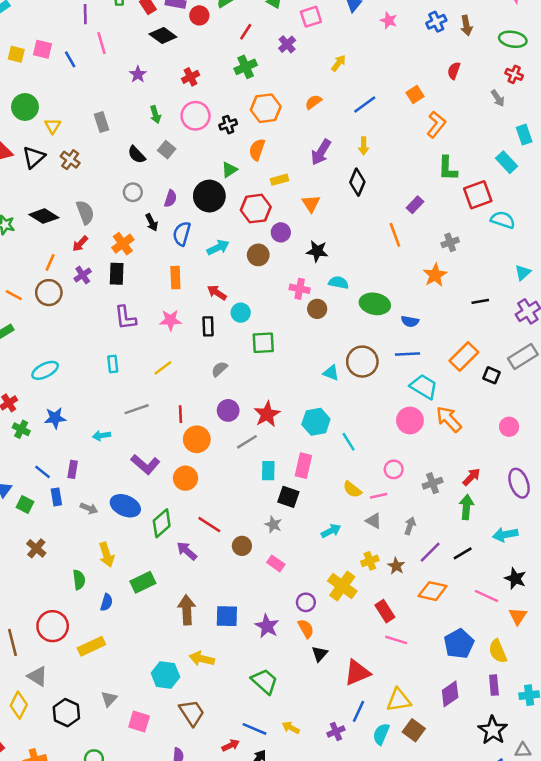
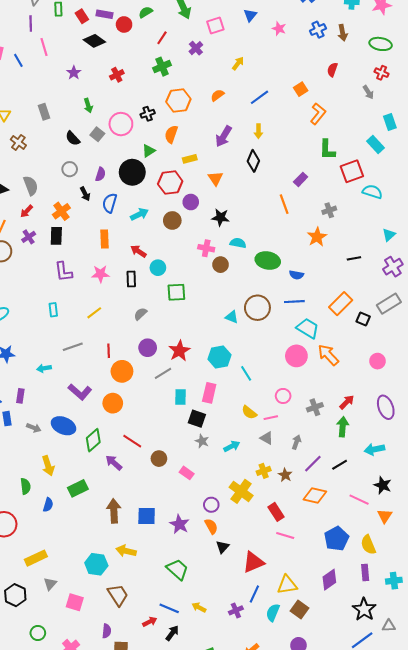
pink circle: (196, 116) -> (121, 124), moved
gray star: (273, 525) -> (202, 441), moved
yellow rectangle: (91, 646) -> (36, 558), moved

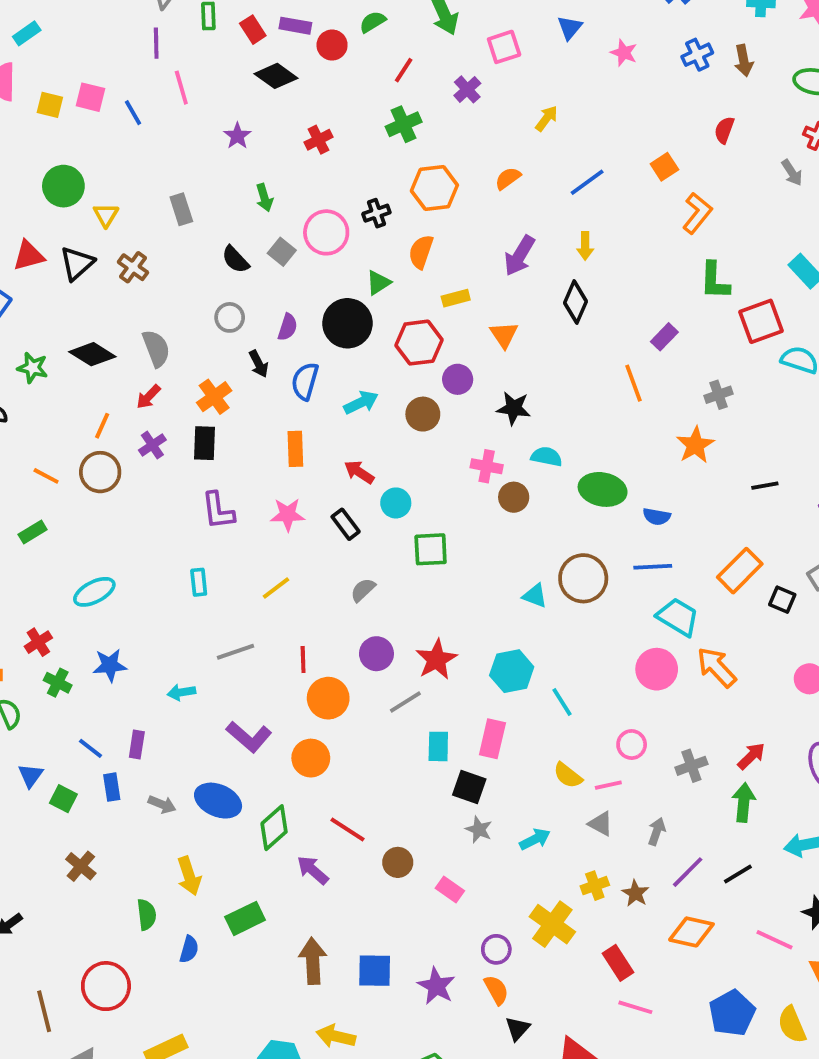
black rectangle: (131, 279) -> (346, 524), turned -35

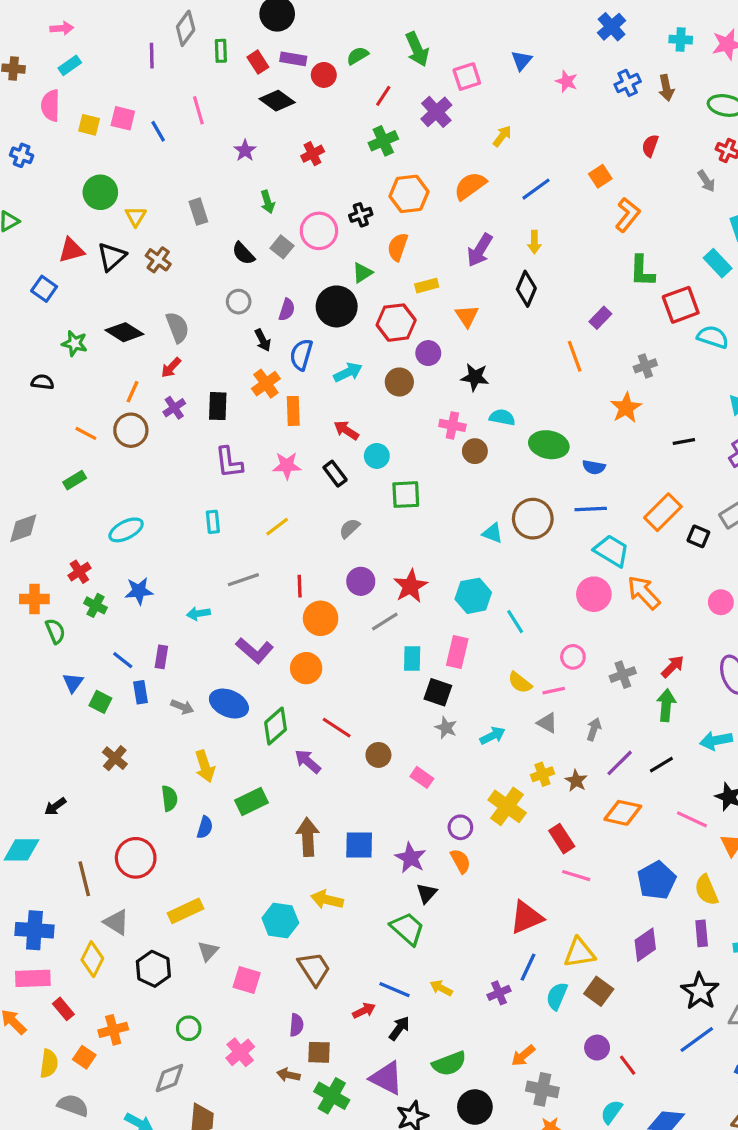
purple line: (156, 43) -> (152, 56), moved
purple cross: (467, 89) -> (436, 112), size x1.4
orange semicircle: (508, 178) -> (470, 186), size x1.5
orange cross: (214, 397) -> (266, 384), moved
black triangle: (518, 1029) -> (427, 893), moved

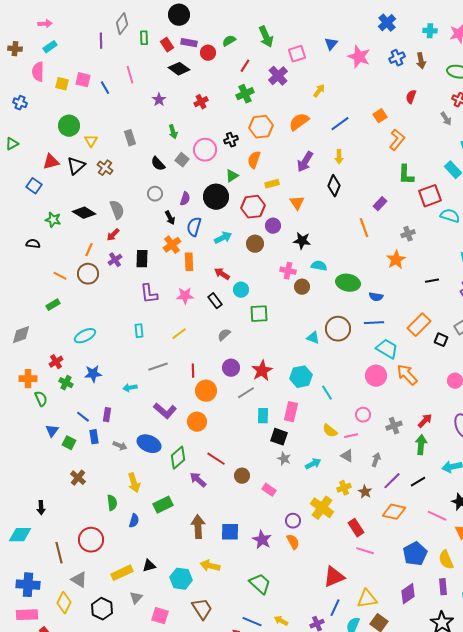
pink star: (567, 81) -> (359, 57), size x1.6
black arrow: (55, 806) -> (41, 508), turned -56
black triangle: (427, 893) -> (149, 566), moved, turned 32

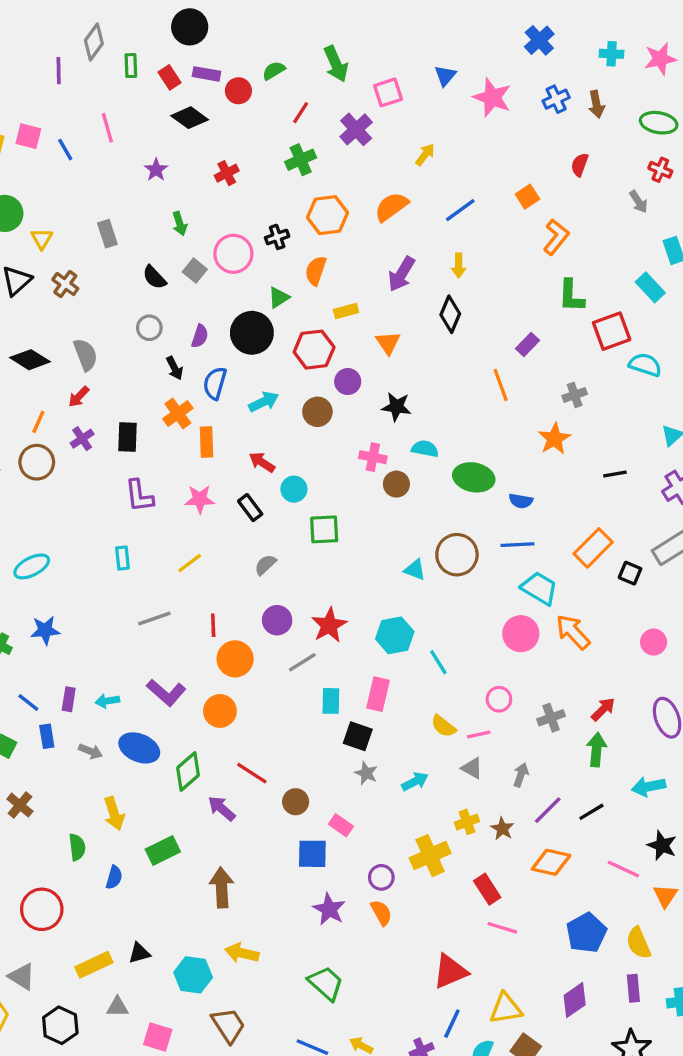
cyan arrow: (130, 388) -> (107, 701), moved
yellow cross: (322, 508) -> (430, 856), turned 30
blue square: (230, 532) -> (312, 854), moved
gray triangle: (136, 598) -> (117, 1007), turned 48

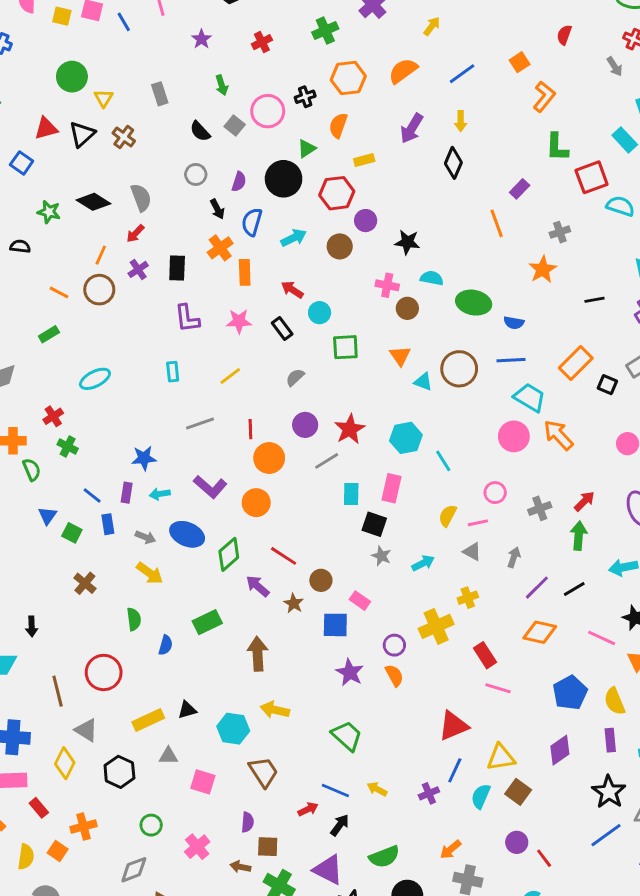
orange triangle: (388, 343) -> (400, 356), moved
blue star: (45, 630) -> (144, 458), moved
yellow semicircle: (443, 726) -> (448, 516), turned 80
yellow arrow: (114, 814) -> (150, 573), moved, turned -36
brown star: (502, 829) -> (294, 603), moved

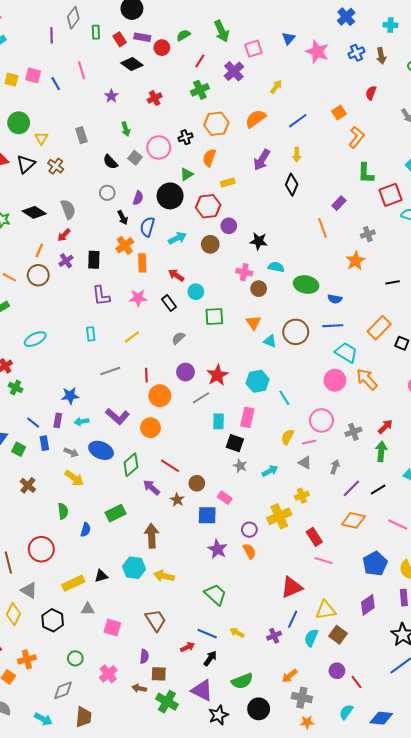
pink circle: (495, 493) -> (321, 420), size x1.5
cyan hexagon: (233, 729) -> (134, 568), moved

